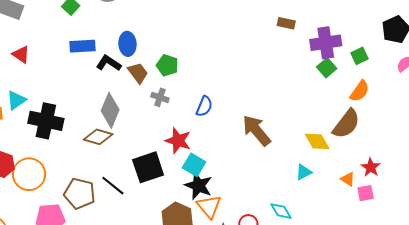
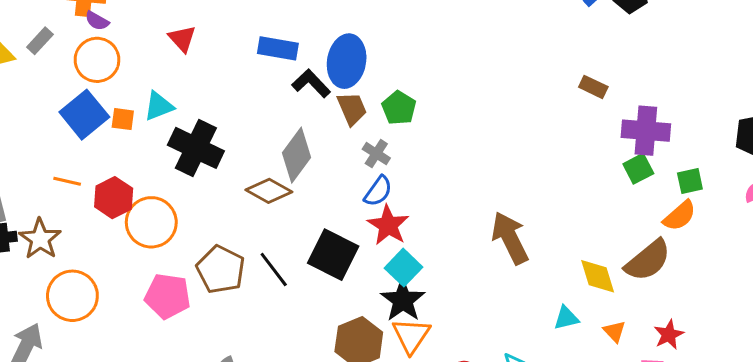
blue ellipse: (127, 44) -> (347, 61), size x1.4
green square: (359, 56) -> (690, 181), moved
blue semicircle: (204, 106) -> (378, 191), moved
black square: (148, 167) -> (333, 255), turned 32
orange triangle: (348, 179) -> (615, 331), moved

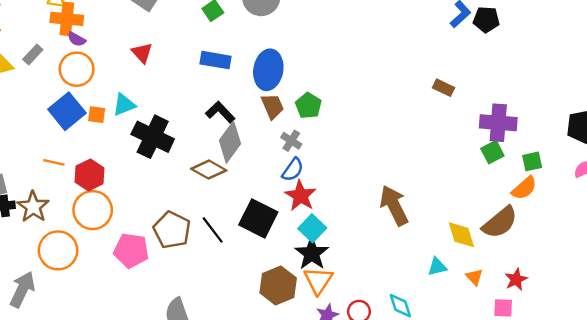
black L-shape: (311, 83) -> (220, 112), moved
brown rectangle: (593, 87) -> (444, 88), moved
orange circle: (151, 222) -> (93, 210), moved

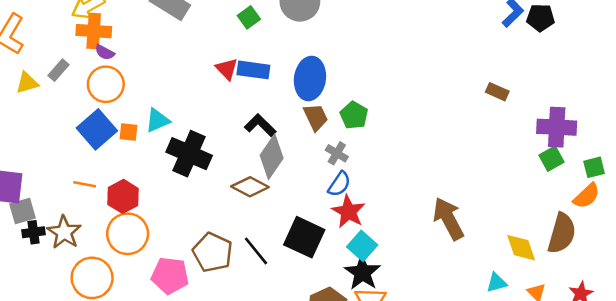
red triangle: (142, 53) -> (227, 69), moved
brown semicircle: (500, 222) -> (562, 233), turned -33

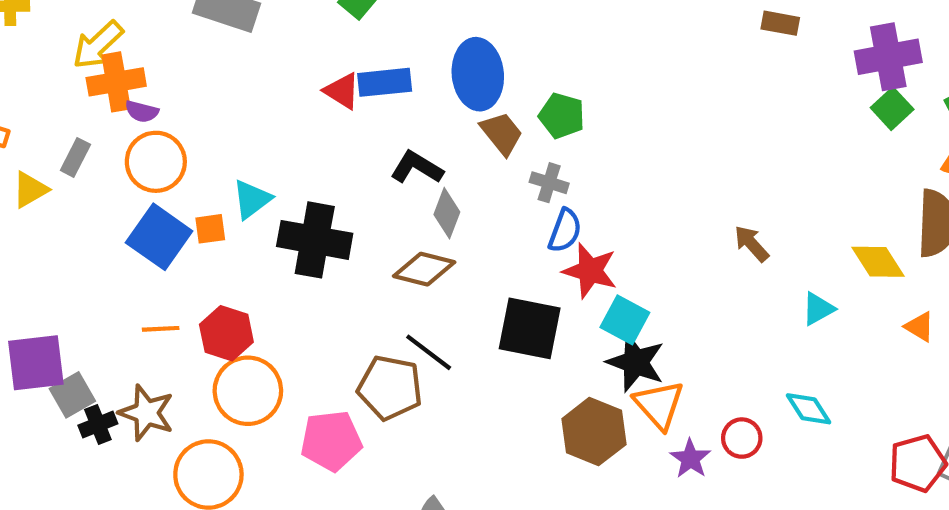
gray diamond: (272, 157) -> (447, 213), size x0.7
brown arrow: (448, 219) -> (751, 244), size x0.6
black line: (256, 251) -> (429, 352), moved
cyan triangle: (497, 283) -> (818, 309), moved

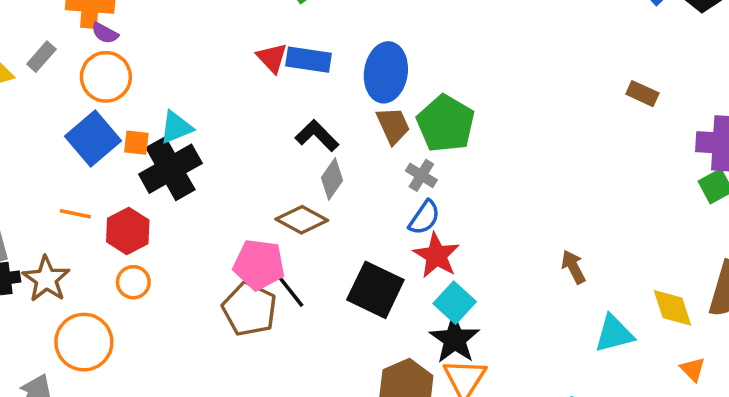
green pentagon: (562, 116) -> (446, 124), size x1.5
black cross: (315, 240) -> (170, 169), moved, turned 36
cyan triangle: (818, 309) -> (614, 334), size x1.4
orange circle: (248, 391) -> (133, 282), size x0.6
pink pentagon: (331, 441) -> (259, 265), moved

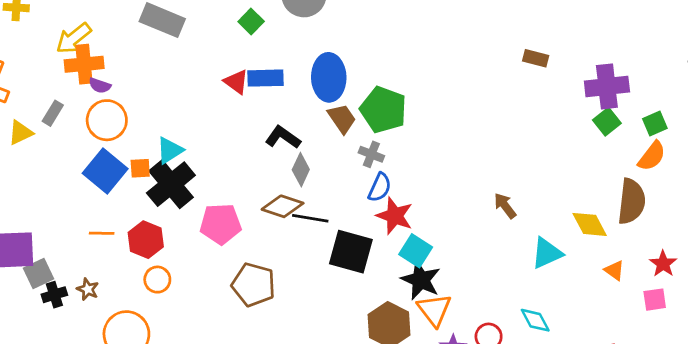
pink pentagon: (259, 265) -> (221, 224), moved
brown star: (46, 279) -> (88, 289), size x0.6
black line: (288, 288) -> (310, 218), moved, turned -32

